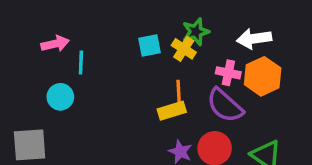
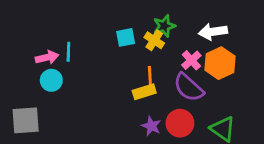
pink arrow: (55, 44) -> (47, 57), moved
pink cross: (228, 73) -> (191, 60), turned 36

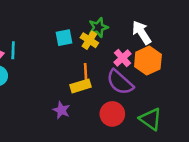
white arrow: (213, 32) -> (142, 33), turned 65
purple star: (151, 126) -> (61, 110), moved

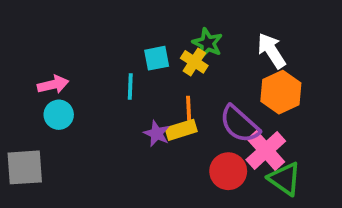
green star: (98, 27) -> (207, 43), turned -30
cyan line: (13, 50) -> (130, 86), moved
pink cross: (122, 58) -> (266, 150), moved, size x1.5
purple star: (61, 110) -> (157, 134), moved

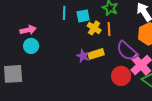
yellow cross: (194, 62) -> (94, 28), moved
cyan line: (130, 86) -> (64, 13), moved
orange line: (189, 109) -> (109, 29), moved

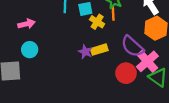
orange line: (109, 29) -> (113, 13), moved
cyan circle: (31, 46) -> (30, 50), moved

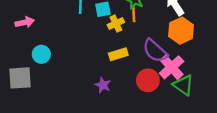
yellow cross: (97, 22) -> (116, 23), turned 32
pink arrow: (26, 24) -> (25, 22), moved
purple star: (85, 52) -> (103, 85), moved

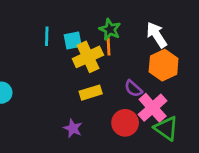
yellow cross: (116, 23) -> (88, 57), size x1.5
purple semicircle: (155, 51) -> (133, 88), size x0.6

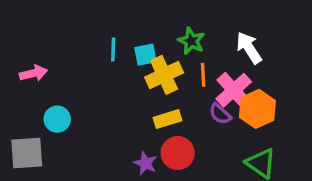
orange line: (109, 46) -> (203, 75), moved
orange hexagon: (164, 65) -> (257, 109), moved
pink cross: (153, 108) -> (234, 90), moved
red circle: (125, 123) -> (178, 153), moved

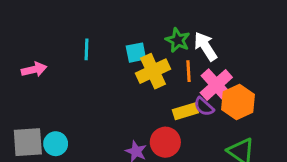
white arrow: (249, 48) -> (206, 46), moved
cyan line: (113, 50) -> (87, 49), moved
cyan circle: (57, 119) -> (56, 144), moved
yellow rectangle: (168, 119) -> (185, 111), moved

